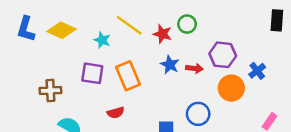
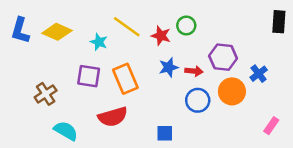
blue star: (170, 65) -> (169, 67), turned 30
brown cross: (50, 91) -> (46, 94), turned -30
red semicircle: (116, 113) -> (113, 117), size x1.6
blue circle: (198, 114) -> (198, 100), moved

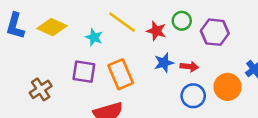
purple hexagon: (223, 57) -> (215, 32), moved

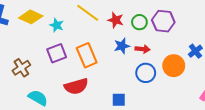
green circle: (182, 21) -> (139, 22), moved
cyan star: (94, 37) -> (57, 25), moved
purple square: (84, 72) -> (57, 53), turned -30

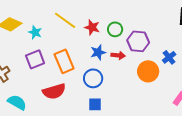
purple hexagon: (163, 21) -> (138, 41), moved
blue circle: (146, 73) -> (93, 78), moved

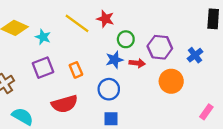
red star: (92, 27) -> (105, 19), moved
green circle: (115, 29) -> (126, 39), moved
blue cross: (169, 57) -> (195, 55), moved
orange rectangle: (64, 61) -> (76, 70), size x0.6

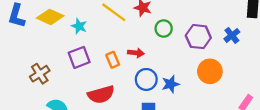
blue cross: (195, 55) -> (232, 35), moved
blue star: (114, 60) -> (171, 84), moved
red arrow: (137, 63) -> (136, 53), moved

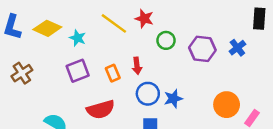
red arrow: (136, 53) -> (137, 66), turned 77
orange circle: (210, 71) -> (227, 105), moved
brown cross: (40, 74) -> (22, 73), moved

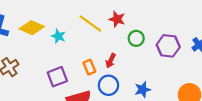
red arrow: (137, 66) -> (111, 61), turned 32
purple square: (78, 71) -> (57, 77), moved
blue circle: (148, 94) -> (108, 85), moved

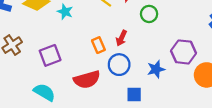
purple hexagon: (168, 46) -> (184, 52), moved
purple square: (57, 77) -> (50, 55), moved

